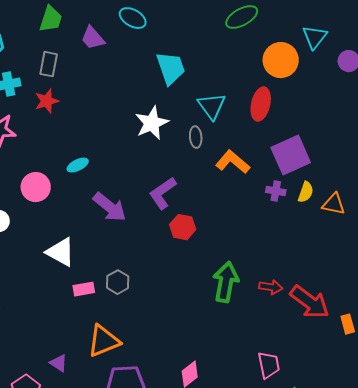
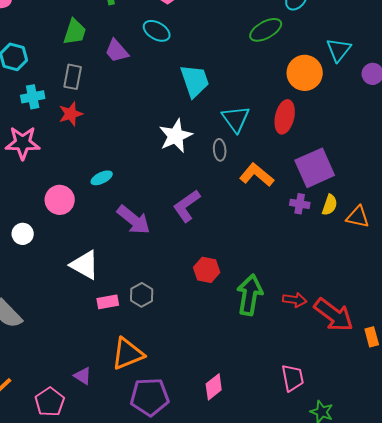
red hexagon: (183, 227) -> (207, 270), moved

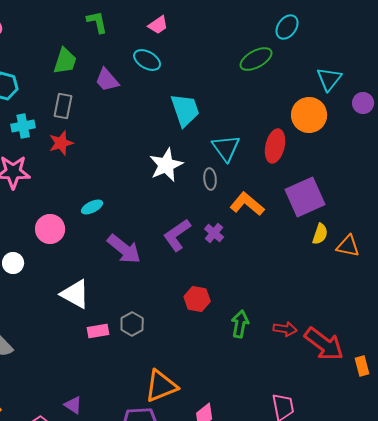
orange circle: (305, 73) -> (309, 115), moved
purple cross: (300, 204) -> (214, 233), moved, turned 30
green arrow: (250, 295) -> (240, 324), size x0.7
orange triangle: (128, 354) -> (161, 386), moved

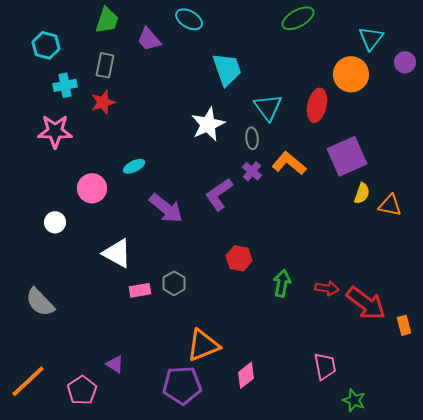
purple cross: (214, 233) -> (252, 171), moved

